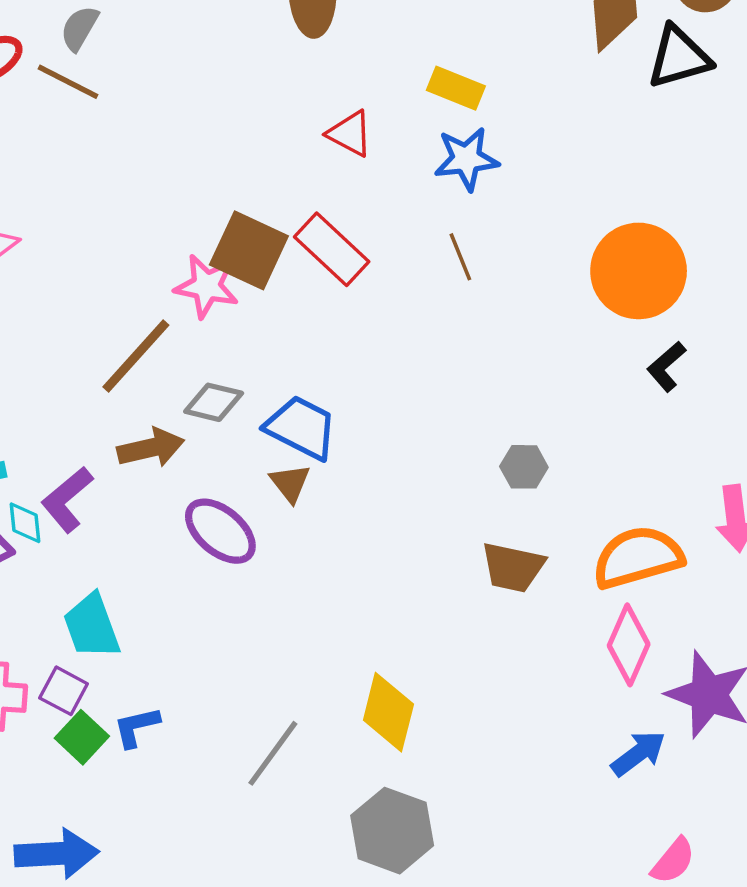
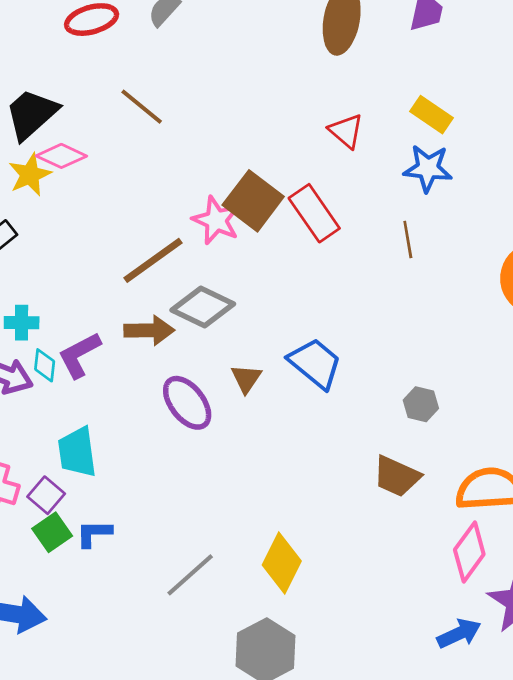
brown line: (68, 82) -> (142, 107), moved
gray diamond: (214, 402) -> (203, 307), size x1.4
blue trapezoid: (301, 428) -> (315, 363), moved

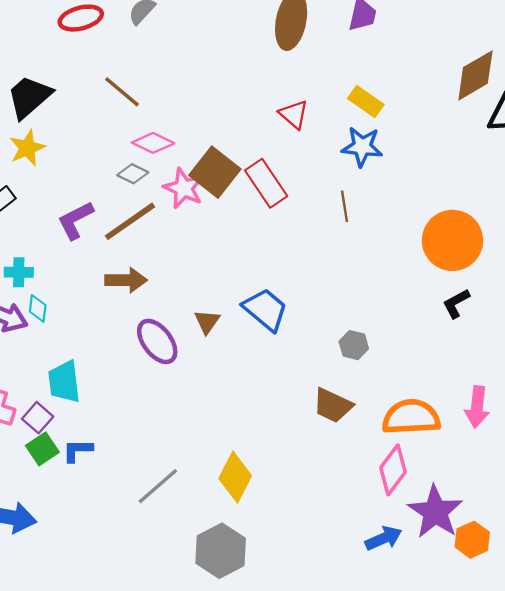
pink diamond: (61, 156) -> (153, 143), moved
gray diamond: (203, 307) -> (133, 174), moved, size x0.6
purple L-shape: (79, 355) -> (75, 220), moved

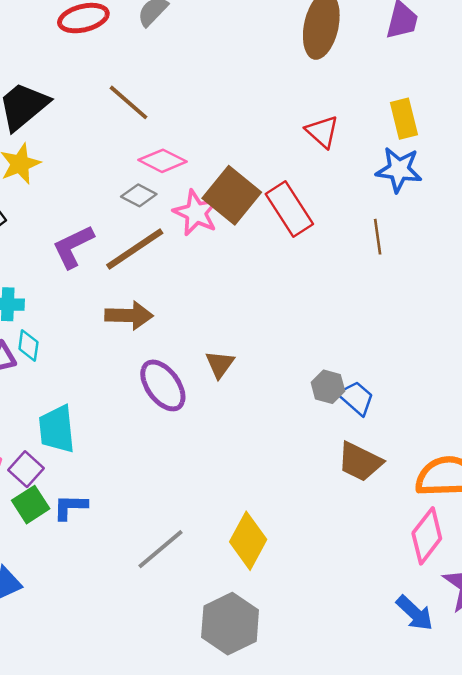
yellow rectangle: (366, 101) -> (404, 119), turned 40
blue trapezoid: (265, 310) -> (356, 398), moved, size x0.7
gray hexagon: (354, 345) -> (328, 387), moved
blue arrow: (384, 538) -> (415, 613), turned 66

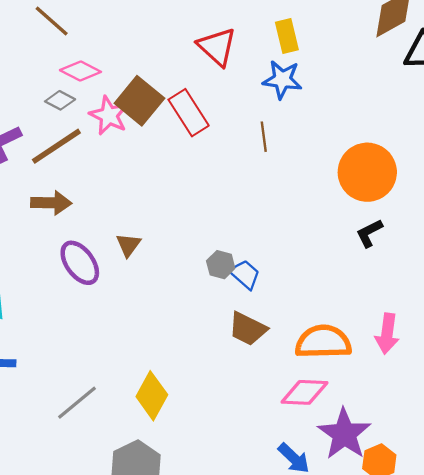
red triangle: (322, 132) -> (217, 47), size x1.4
pink diamond: (427, 536) -> (304, 392), turned 54

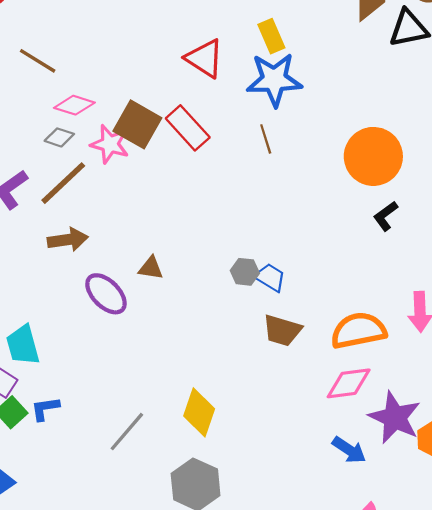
blue star: (282, 80) -> (274, 80), size x1.4
brown triangle: (128, 245) -> (151, 268), turned -48

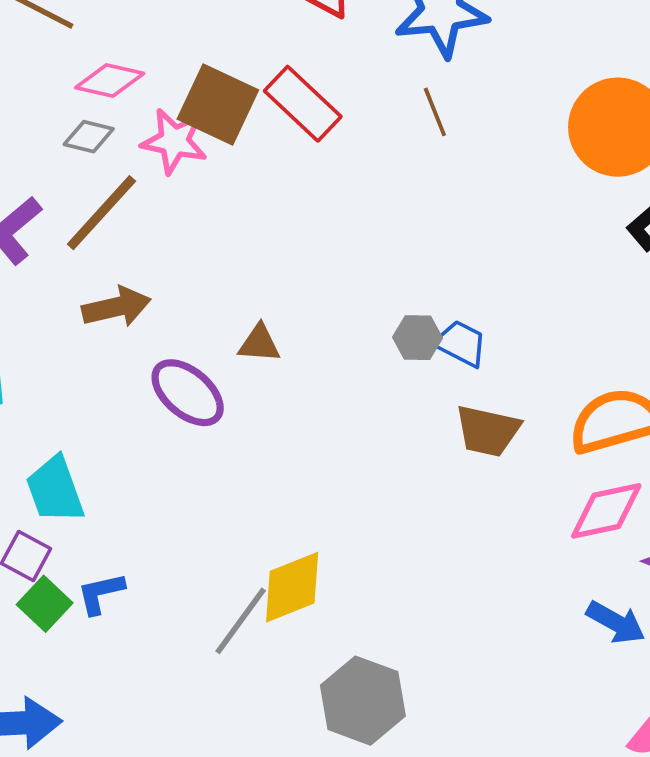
yellow diamond: (199, 412) -> (292, 587), moved, turned 54

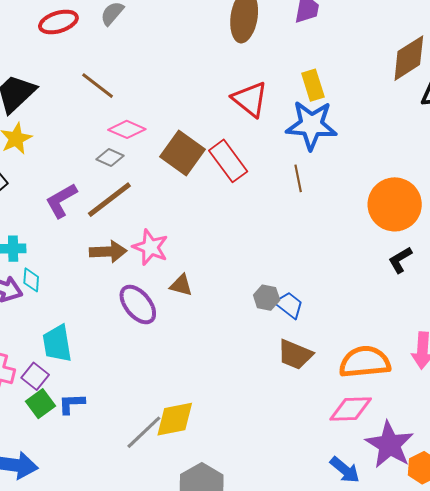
pink star: (174, 141) -> (150, 247), moved

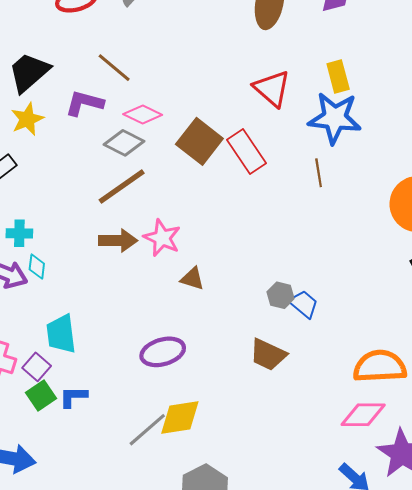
gray diamond: (110, 157) -> (124, 143), size x1.4
purple L-shape: (61, 201) -> (84, 103), moved, turned 42
purple ellipse: (138, 305) -> (163, 352), moved, turned -69
brown trapezoid: (295, 354) -> (268, 355), moved

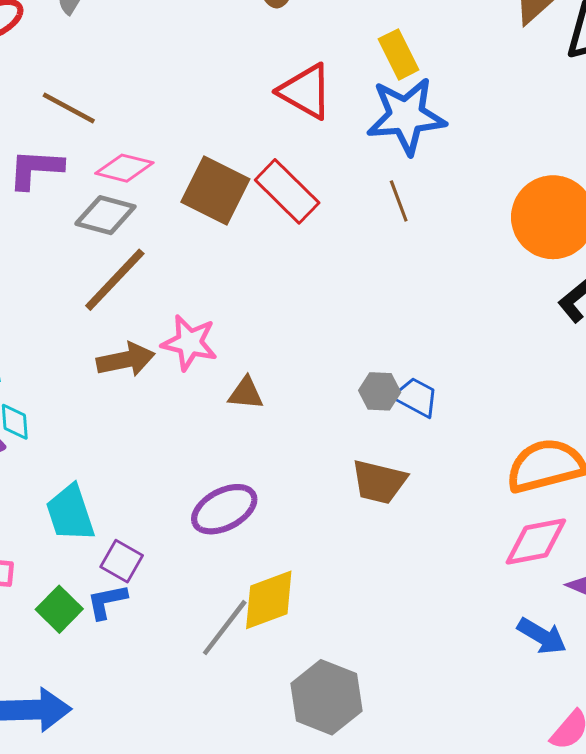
purple square: (37, 367) -> (122, 561), moved

